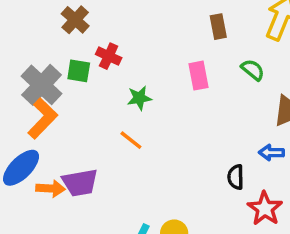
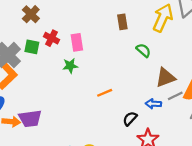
pink rectangle: (198, 76) -> (77, 42), moved
orange line: (131, 140) -> (105, 93), moved, turned -63
black semicircle: (236, 177) -> (130, 119), turned 42

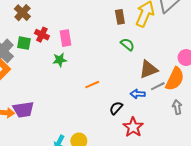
brown rectangle: (122, 22) -> (120, 17), moved

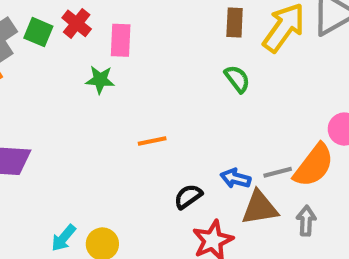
brown triangle: (148, 69) -> (260, 208), moved

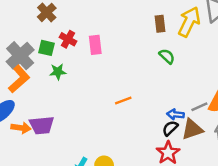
green star: (100, 80) -> (58, 72), moved
black semicircle: (188, 196) -> (170, 128), moved

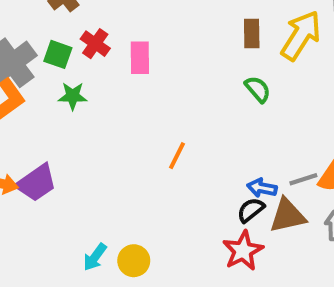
orange line: (123, 101) -> (177, 156), turned -49
purple trapezoid: (42, 125) -> (36, 183), turned -35

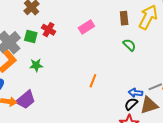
pink rectangle: (140, 58) -> (86, 27), moved, turned 63
green star: (73, 96) -> (36, 65), moved

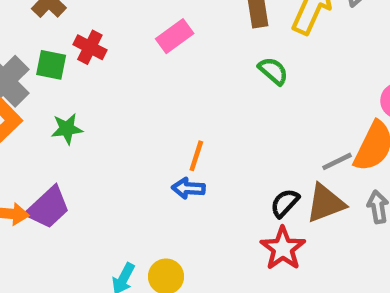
blue arrow: (135, 93) -> (188, 188), moved

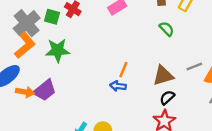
green star: (67, 129) -> (58, 50), size x1.5
gray line: (337, 161) -> (194, 67), moved
brown triangle: (326, 203) -> (163, 76), moved

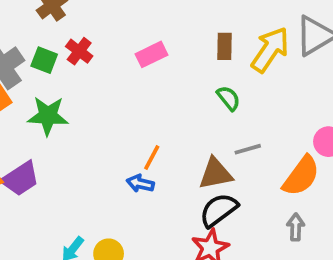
gray line: (194, 67) -> (248, 149), moved
black semicircle: (167, 98) -> (219, 210), size x1.5

